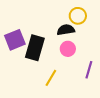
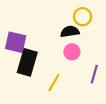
purple square: (15, 40) -> (16, 42), turned 35
black rectangle: (35, 48) -> (27, 62), moved

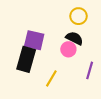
black semicircle: (70, 32) -> (74, 38), moved, turned 36
purple square: (16, 42) -> (34, 40), moved

